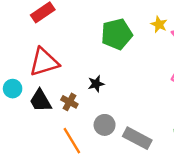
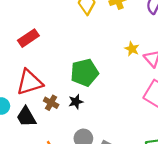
green pentagon: (117, 34) -> (84, 73), moved
brown cross: (69, 102) -> (51, 103), moved

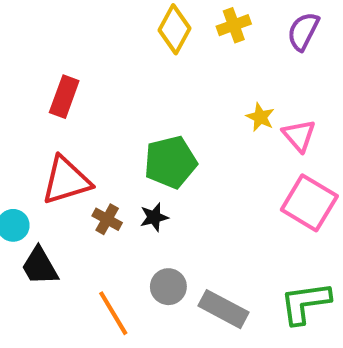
red rectangle: (28, 38) -> (64, 97), turned -36
black trapezoid: (26, 117) -> (40, 266), moved

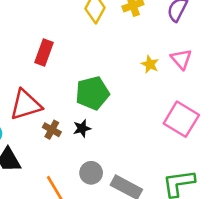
red rectangle: (64, 97) -> (44, 52), moved
pink triangle: (299, 135) -> (181, 59), moved

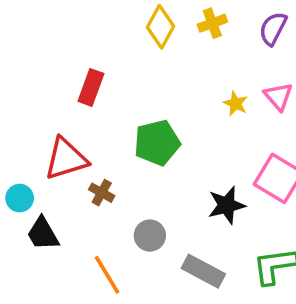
black star: (82, 128) -> (227, 205), moved, size x1.5
gray circle: (91, 173) -> (150, 236), moved

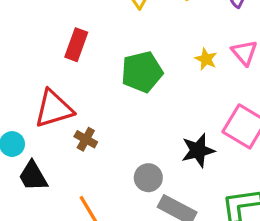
green pentagon: (157, 143) -> (142, 72), moved
gray circle: (150, 236) -> (148, 178), moved

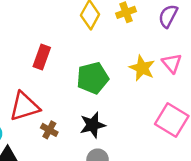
yellow star: (206, 59) -> (142, 68), size x1.5
black star: (198, 150) -> (93, 125), moved

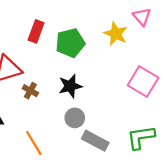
red rectangle: (42, 57) -> (36, 31), moved
pink triangle: (172, 63) -> (142, 17), moved

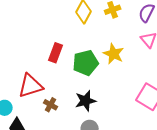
yellow star: (116, 34) -> (114, 54), moved

